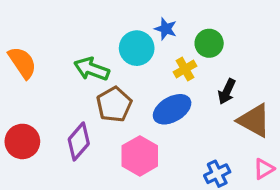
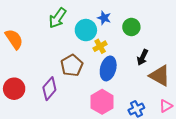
green arrow: (92, 69) -> (58, 18), moved, turned -75
yellow cross: (185, 69) -> (100, 46), moved
blue ellipse: (172, 109) -> (108, 68), turned -45
pink hexagon: (140, 156) -> (102, 102), moved

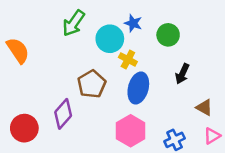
yellow cross: (100, 46) -> (128, 59), turned -32
brown triangle: (160, 76) -> (204, 107), moved, size x0.6
red circle: (14, 89) -> (24, 128), moved

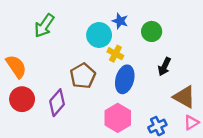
green arrow: (74, 23) -> (44, 26), moved
orange semicircle: (18, 50) -> (16, 67), moved
brown triangle: (204, 107) -> (184, 97), size x1.5
red circle: (24, 128) -> (22, 99), moved

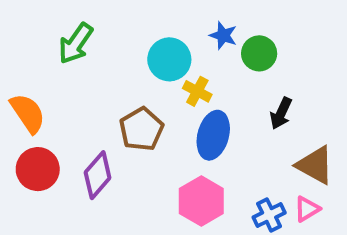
blue star: (120, 21) -> (223, 35), moved
pink triangle: (191, 123) -> (307, 209), moved

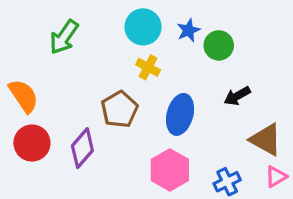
blue star: (223, 35) -> (188, 30), turned 30
cyan circle: (169, 59) -> (143, 27), moved
yellow cross: (197, 91) -> (148, 67), moved
black arrow: (281, 113) -> (237, 96), turned 36
pink triangle: (307, 209) -> (276, 177), moved

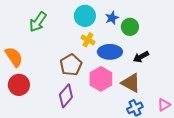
blue ellipse: (180, 114) -> (110, 52), moved, turned 75
brown triangle: (266, 140) -> (131, 83), moved
purple diamond: (82, 148) -> (66, 96), moved
pink hexagon: (170, 170) -> (101, 79), moved

